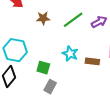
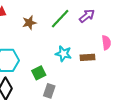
green square: (43, 68) -> (39, 73), turned -32

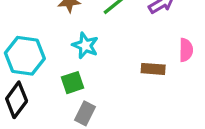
cyan star: (63, 54) -> (85, 45), moved

